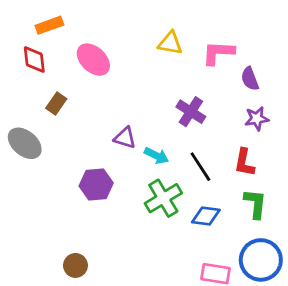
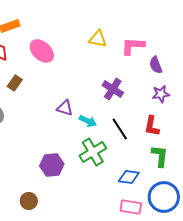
purple hexagon: (96, 184) -> (52, 165), moved
blue diamond: (206, 216) -> (129, 177), moved

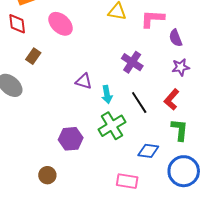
cyan arrow: (88, 121) -> (107, 94), turned 54
red L-shape: (152, 126) -> (172, 99), turned 30
pink rectangle: (131, 207) -> (127, 181), moved

